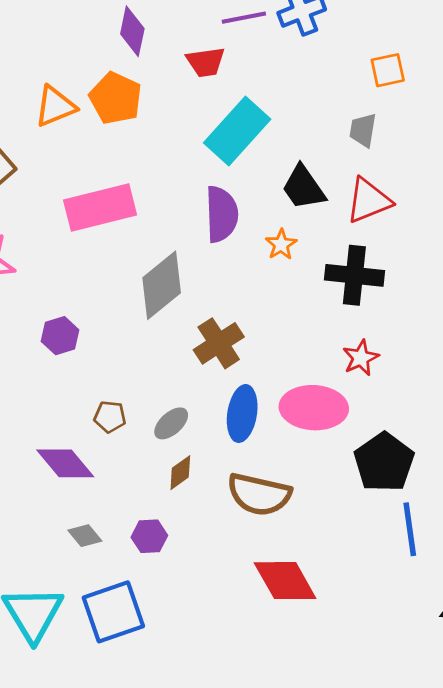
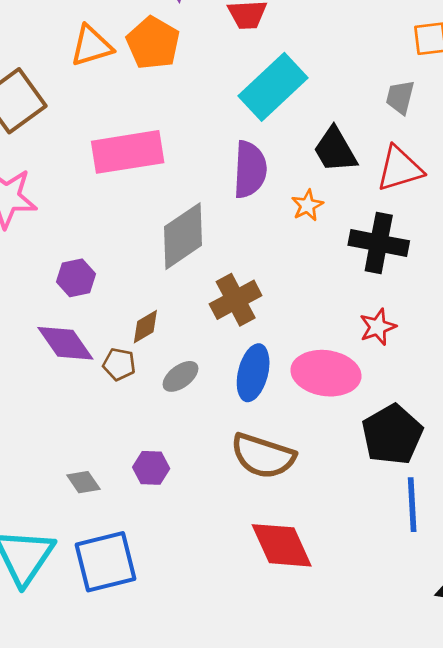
purple diamond: (65, 463) -> (65, 343), moved
brown diamond: (180, 473) -> (145, 327), moved
purple hexagon: (149, 536) -> (151, 468), moved

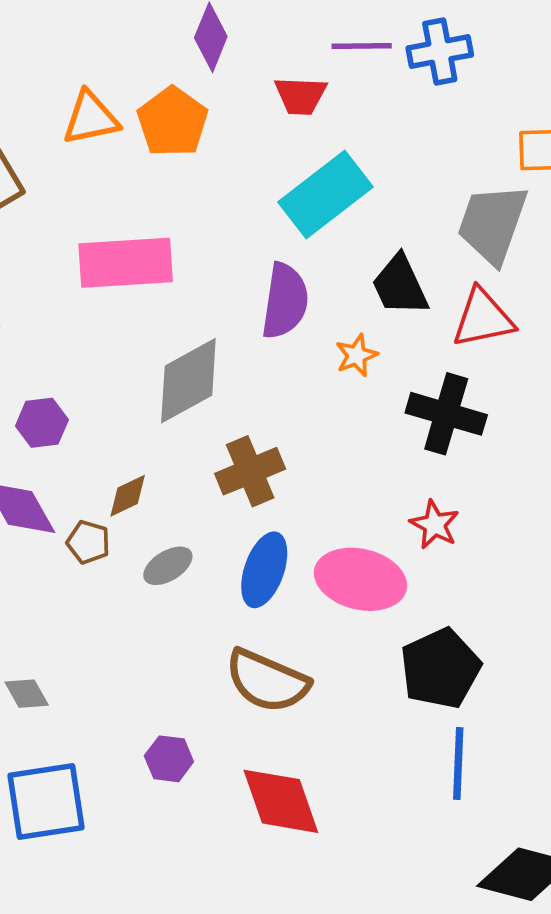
gray trapezoid: (400, 97) -> (492, 224), size x1.8
red star: (378, 327) -> (435, 525), turned -30
purple hexagon: (151, 468) -> (169, 759), moved

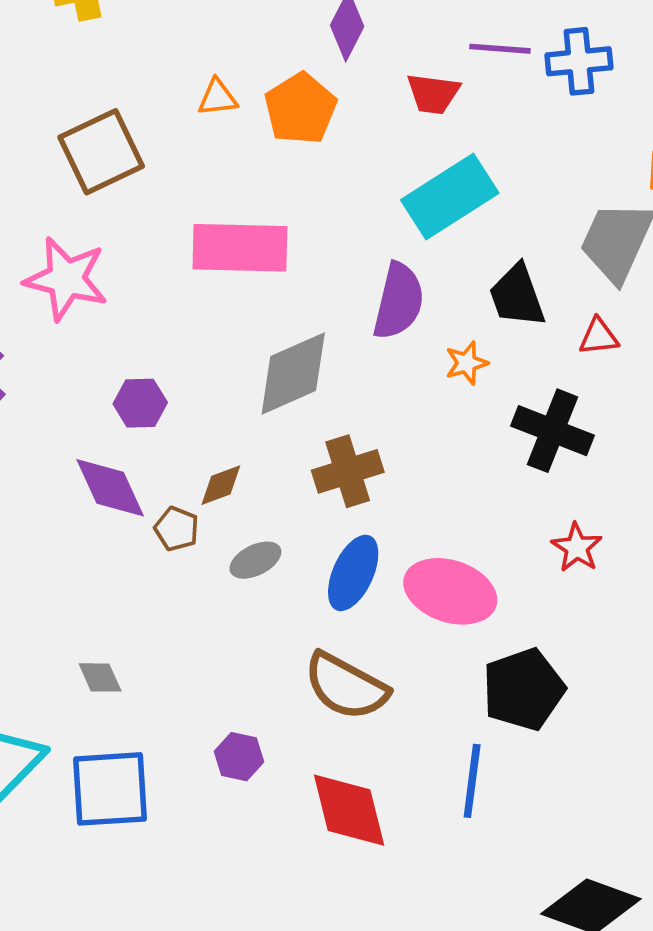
orange triangle: (91, 118) -> (218, 97), size x0.7
red triangle: (483, 318) -> (599, 337), size x0.6
red star: (435, 525) -> (577, 548), moved
blue line: (458, 763) -> (472, 781), moved

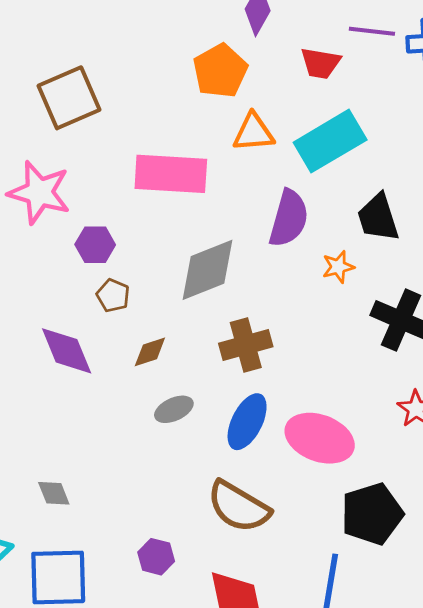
orange triangle: (218, 97) -> (253, 132), moved, size x1.4
purple hexagon: (140, 403) -> (95, 245), moved
brown pentagon: (177, 529) -> (113, 295), moved

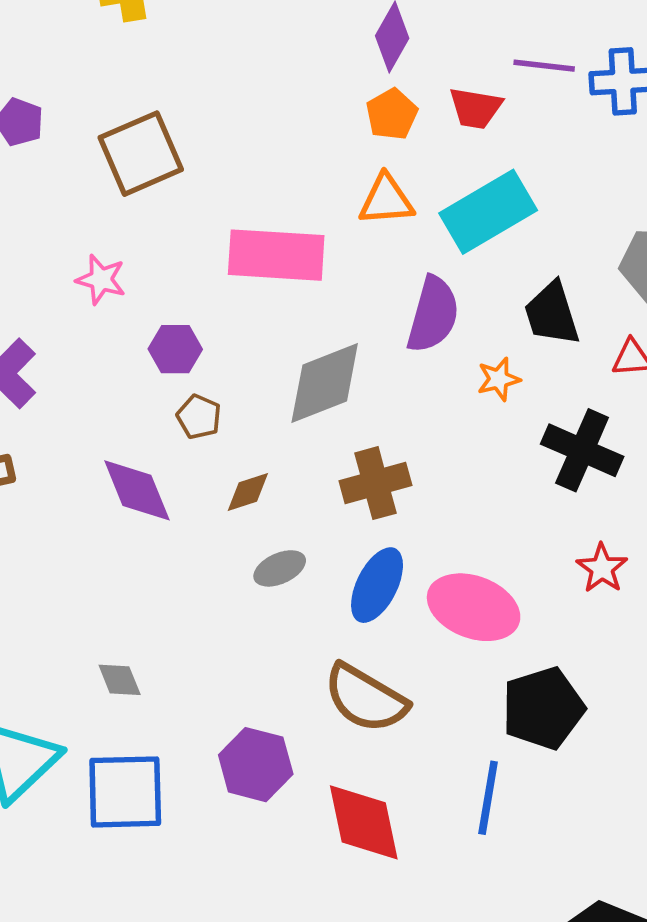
orange pentagon: (220, 71) -> (392, 114), moved, size x0.7
pink star: (39, 192) -> (101, 279), size x0.6
purple hexagon: (156, 557) -> (256, 765), size x1.5

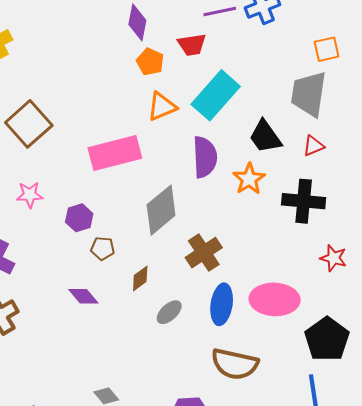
orange star: (499, 379) -> (249, 179), size x1.4
purple diamond: (137, 490) -> (83, 296), size x0.7

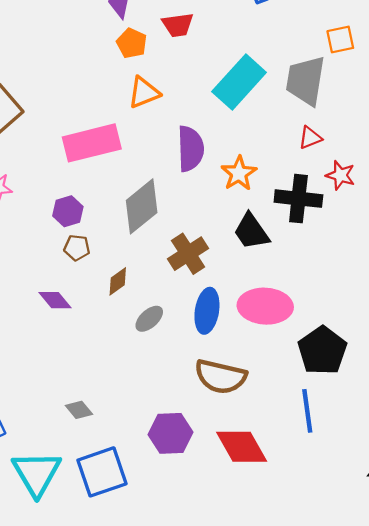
orange square: (327, 49) -> (340, 39), moved
cyan rectangle: (216, 95) -> (239, 82), moved
black trapezoid: (265, 137) -> (251, 232), moved
purple hexagon: (79, 218) -> (68, 211), moved
red star: (333, 258) -> (340, 175), moved

